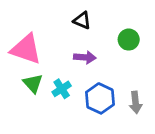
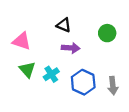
black triangle: (82, 20) -> (64, 25), moved
pink triangle: (26, 49) -> (22, 41), size x0.7

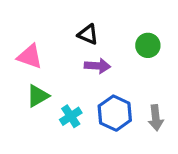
green triangle: (27, 70) -> (38, 96), turned 42
cyan cross: (51, 74) -> (71, 116), moved

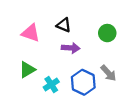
pink triangle: (30, 56) -> (31, 33), moved
gray arrow: (156, 118) -> (108, 73), moved, turned -36

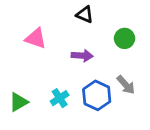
black triangle: (64, 25) -> (85, 15), moved
green triangle: (27, 70) -> (19, 102), moved

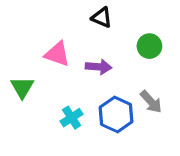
pink triangle: (36, 38) -> (57, 54), moved
green triangle: (19, 102) -> (22, 87), moved, turned -30

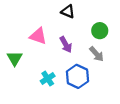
purple arrow: (99, 67) -> (66, 44), turned 56
gray arrow: (151, 102) -> (97, 54), moved

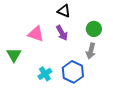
purple arrow: (66, 44) -> (62, 33), moved
gray arrow: (97, 54) -> (91, 51), turned 56

